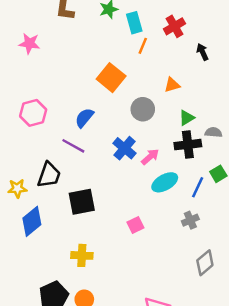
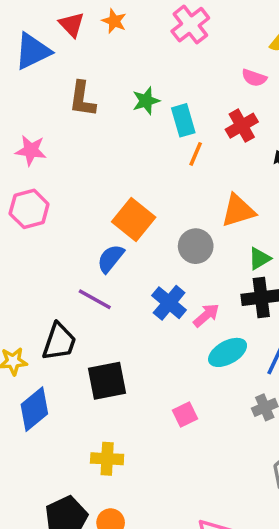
orange square: (111, 78) -> (134, 220), moved
orange triangle: (172, 85) -> (238, 211), size x1.5
pink hexagon: (33, 113) -> (29, 209), moved

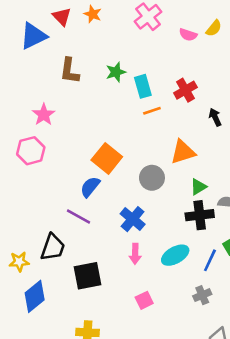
pink semicircle: (254, 78) -> (188, 35), moved
pink star: (31, 150) -> (44, 115), moved, turned 30
orange line: (196, 154) -> (152, 111), turned 48
pink arrow: (206, 315) -> (135, 254), moved, turned 132

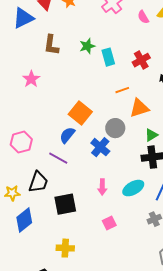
pink semicircle: (188, 35) -> (143, 17), turned 40
orange line: (152, 111) -> (122, 90), moved
pink hexagon: (31, 151) -> (21, 142), moved
blue cross: (133, 219) -> (100, 147), moved

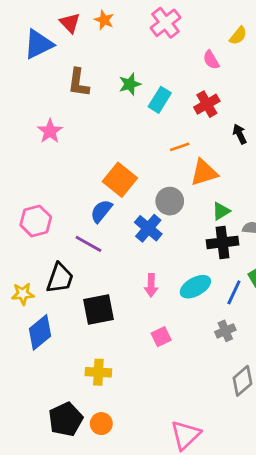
pink semicircle: (143, 17) -> (211, 60), moved
cyan rectangle: (108, 57) -> (160, 100), turned 48

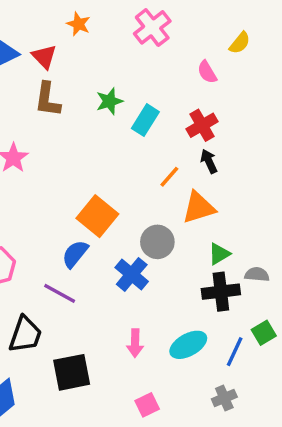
red triangle: (70, 23) -> (44, 57), moved
black arrow: (240, 134) -> (209, 161), moved
orange line: (180, 147) -> (169, 177), turned -30

